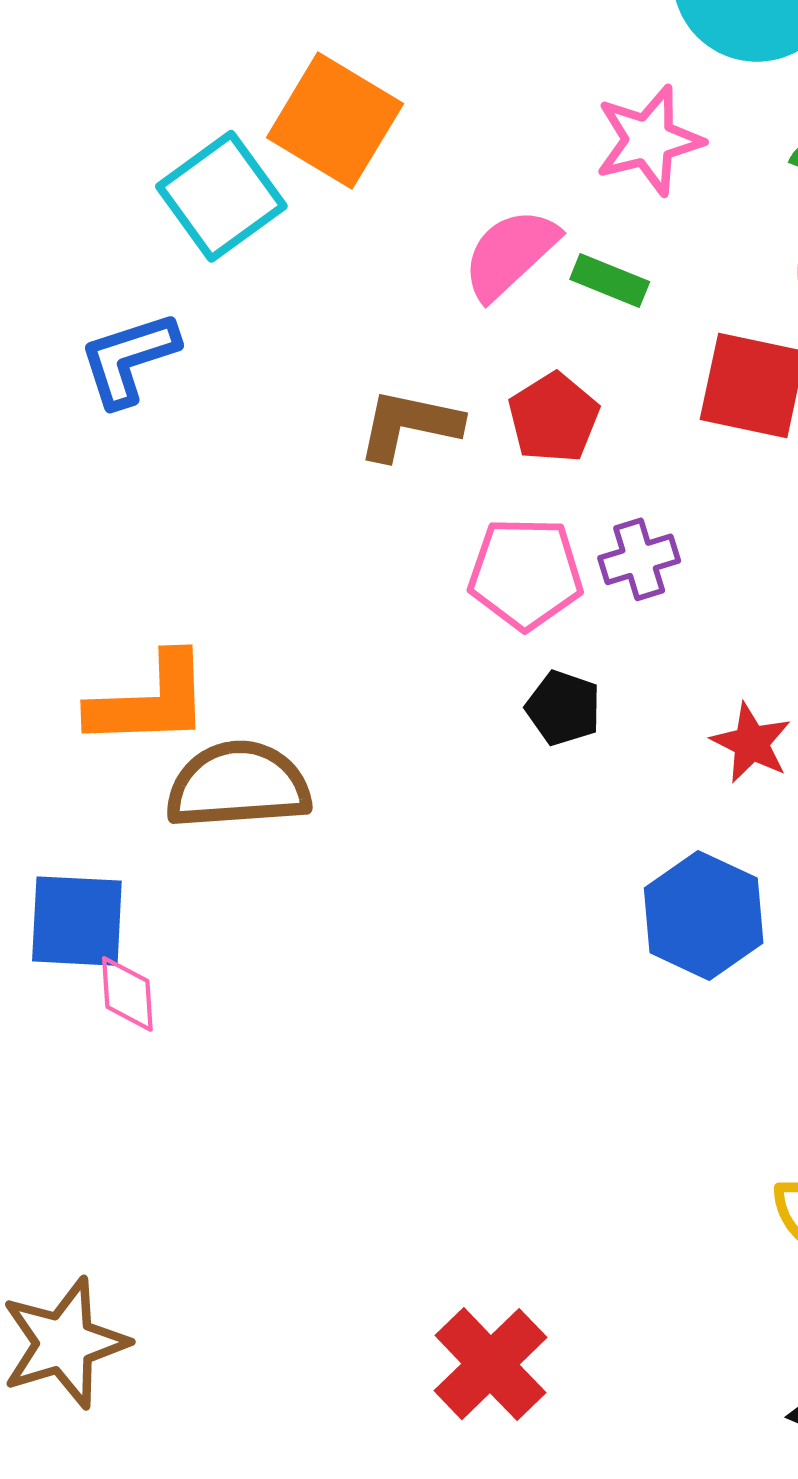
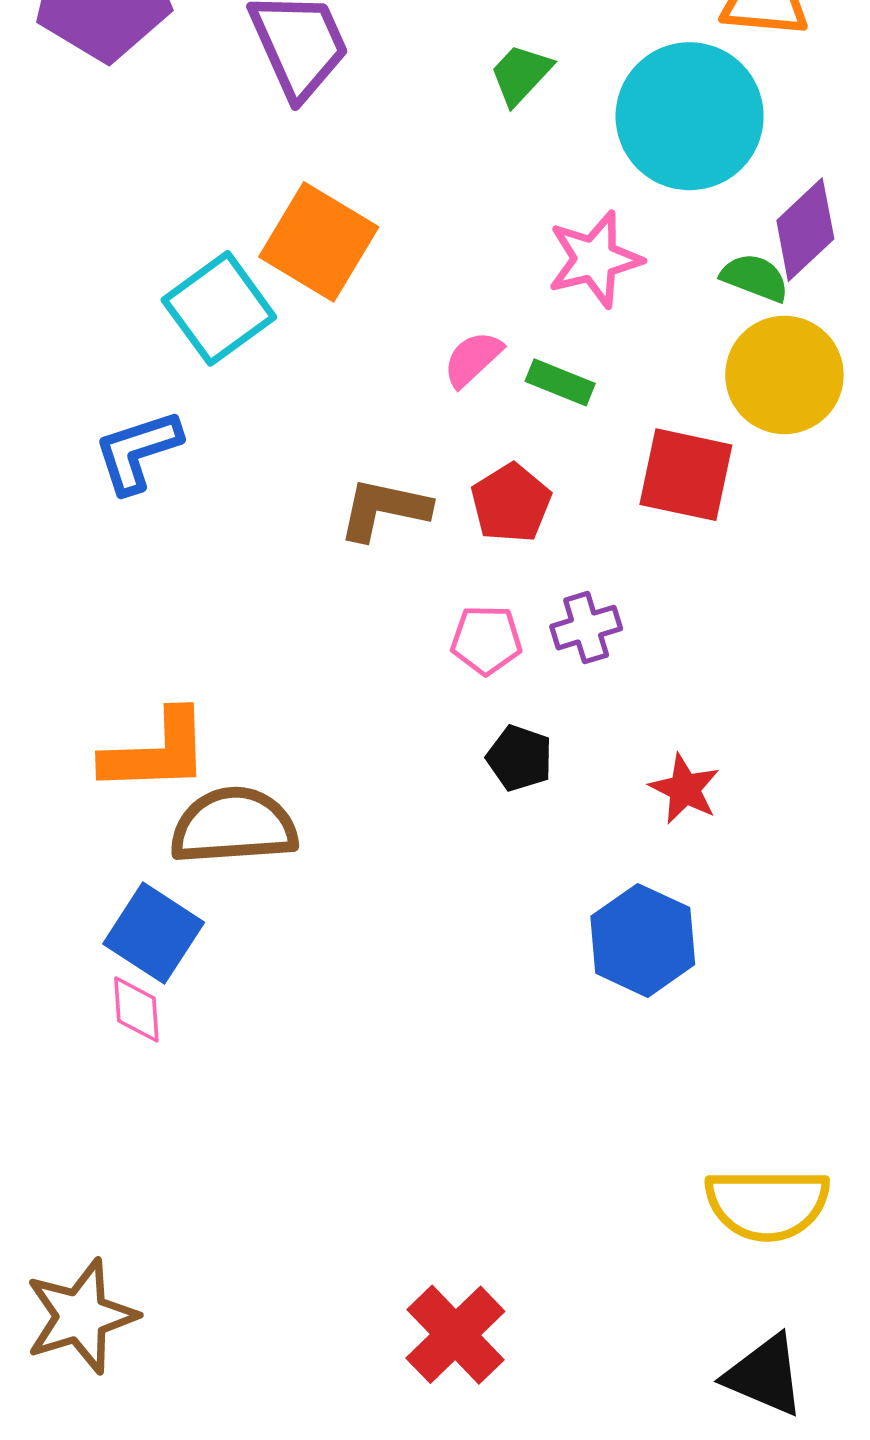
pink semicircle: (510, 254) -> (473, 359), size x0.7
pink pentagon: (526, 573) -> (486, 640), size x0.7
blue square: (77, 921) -> (154, 933), moved, turned 30

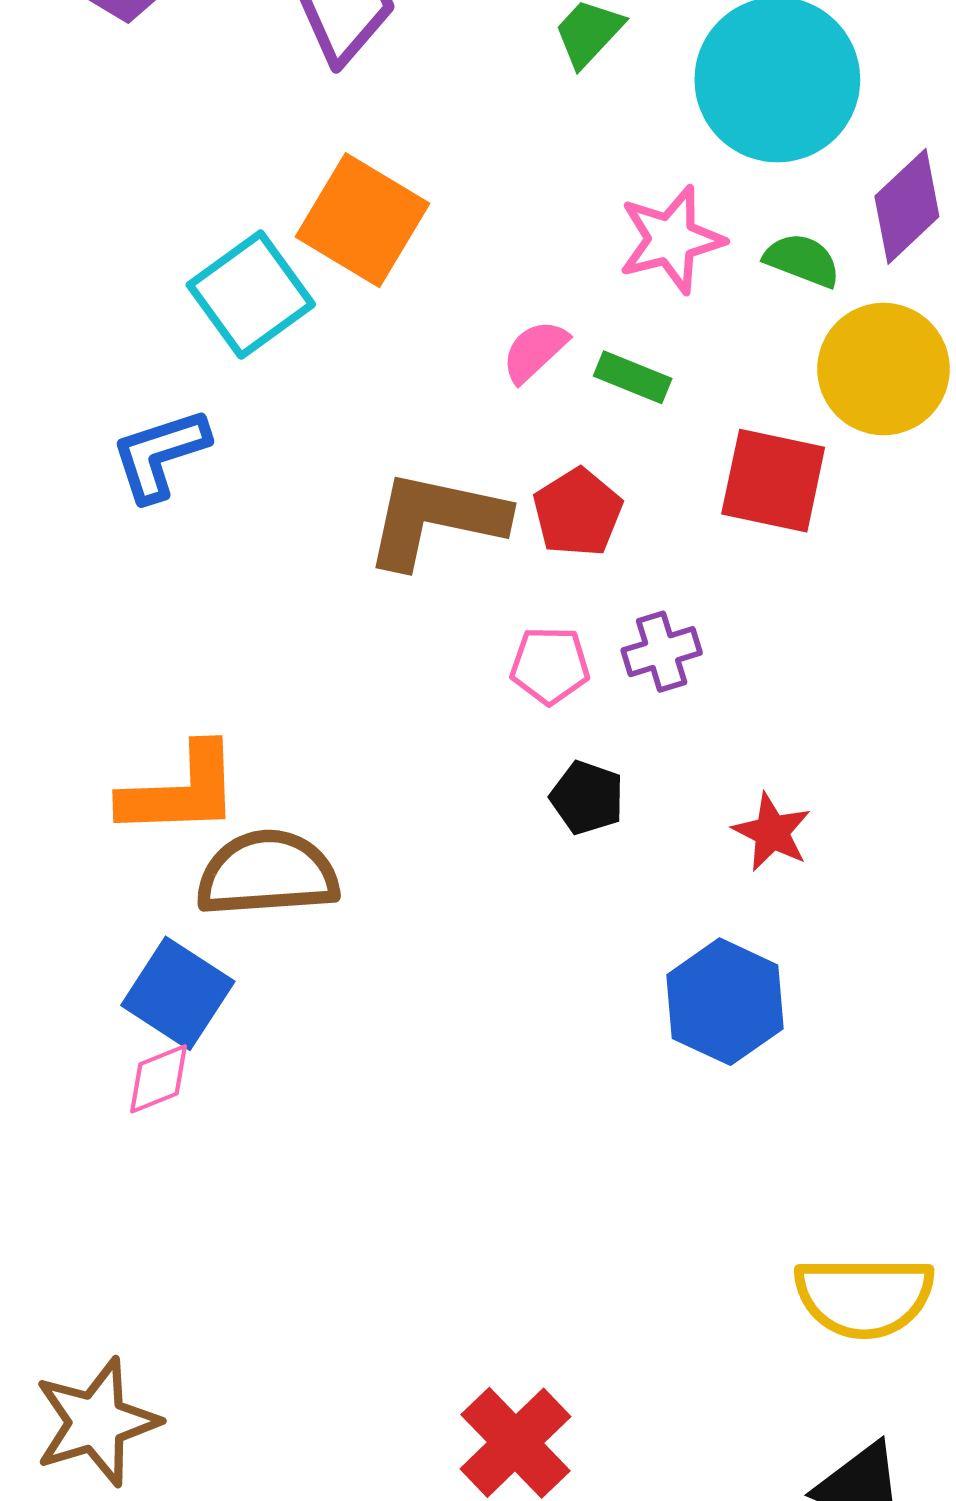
green semicircle: (755, 278) -> (802, 260), moved
brown L-shape: (384, 509) -> (436, 519), size x1.4
pink diamond: (136, 1009) -> (159, 1079), turned 72

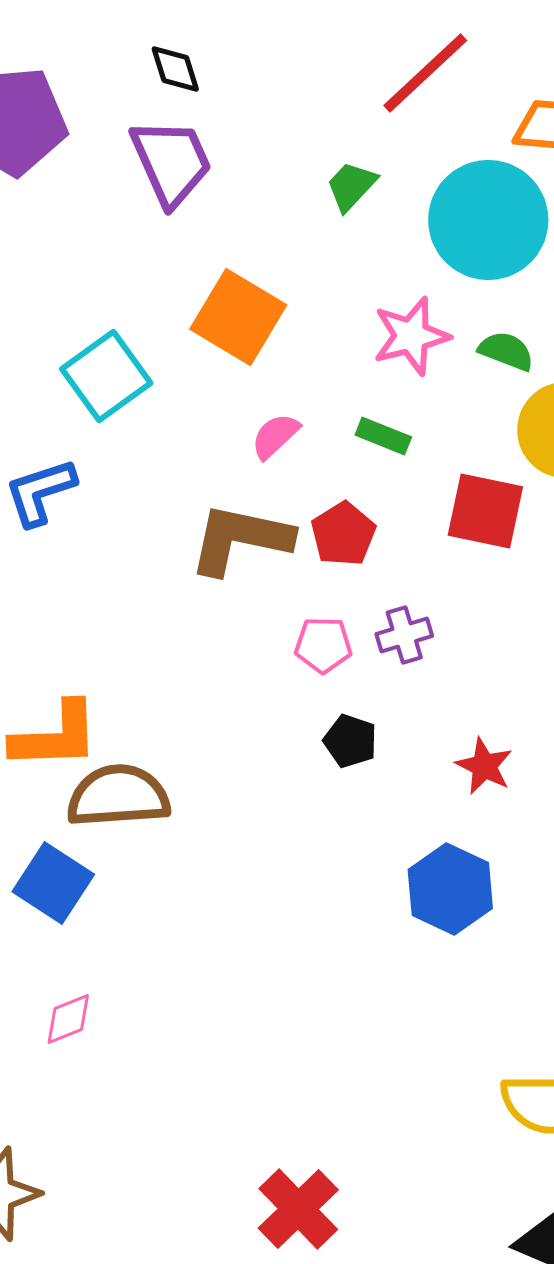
orange square: (362, 220) -> (238, 317), moved
pink semicircle: (535, 351) -> (275, 436), moved
pink diamond: (159, 1079) -> (68, 1019), moved

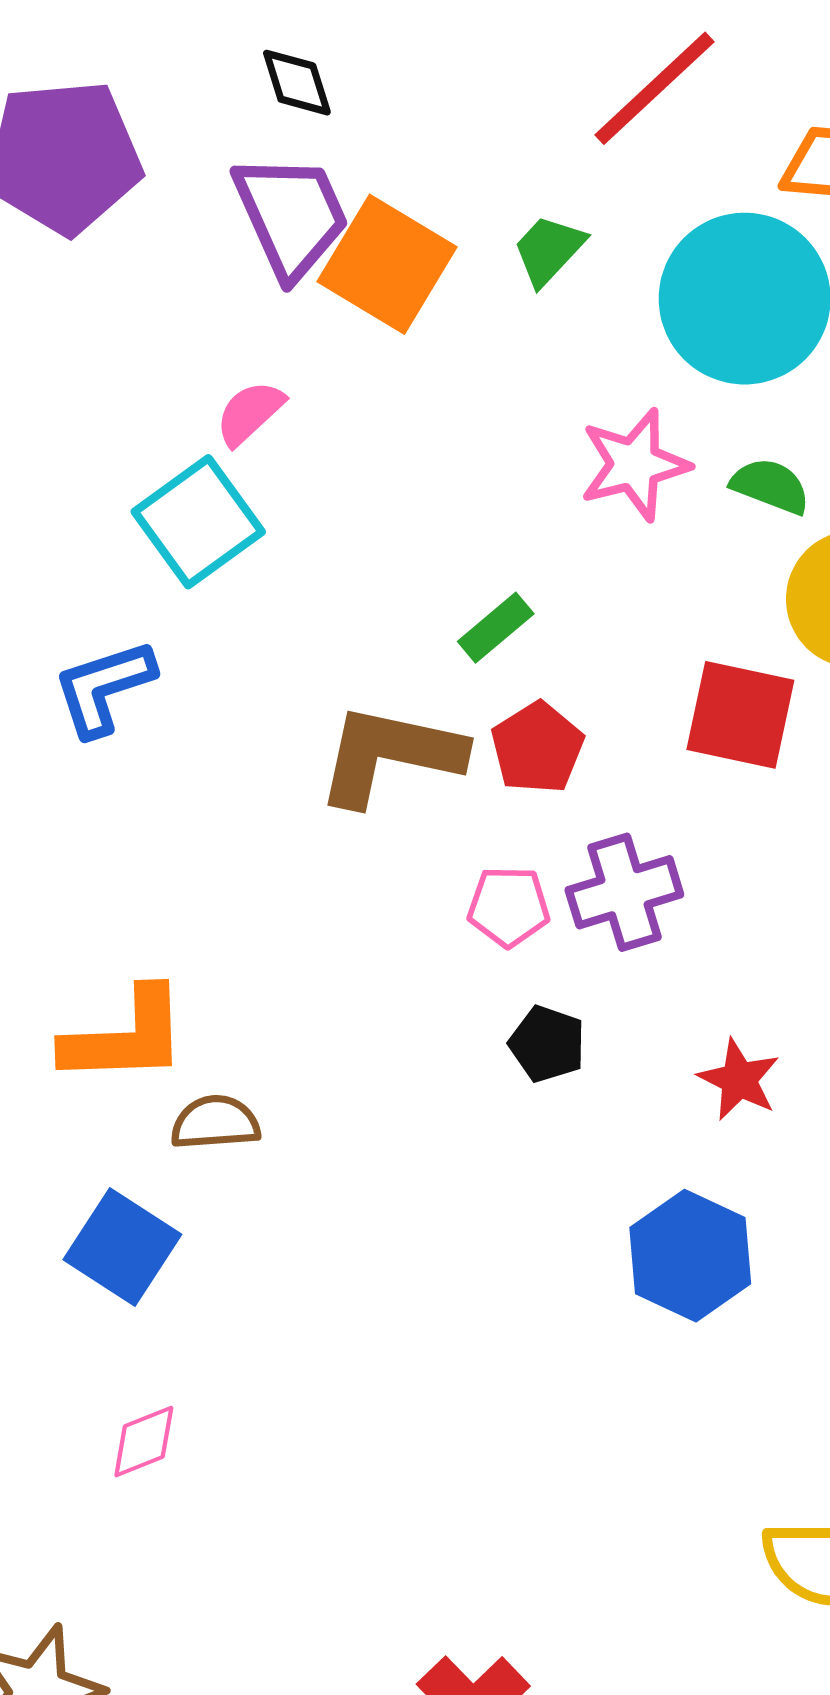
orange square: (238, 317) -> (387, 264), moved
pink semicircle: (275, 436) -> (250, 413), moved
green rectangle: (383, 436) -> (496, 628), moved, turned -62
purple cross: (404, 635) -> (624, 892), size x1.4
brown semicircle: (118, 796) -> (215, 1123), size x0.6

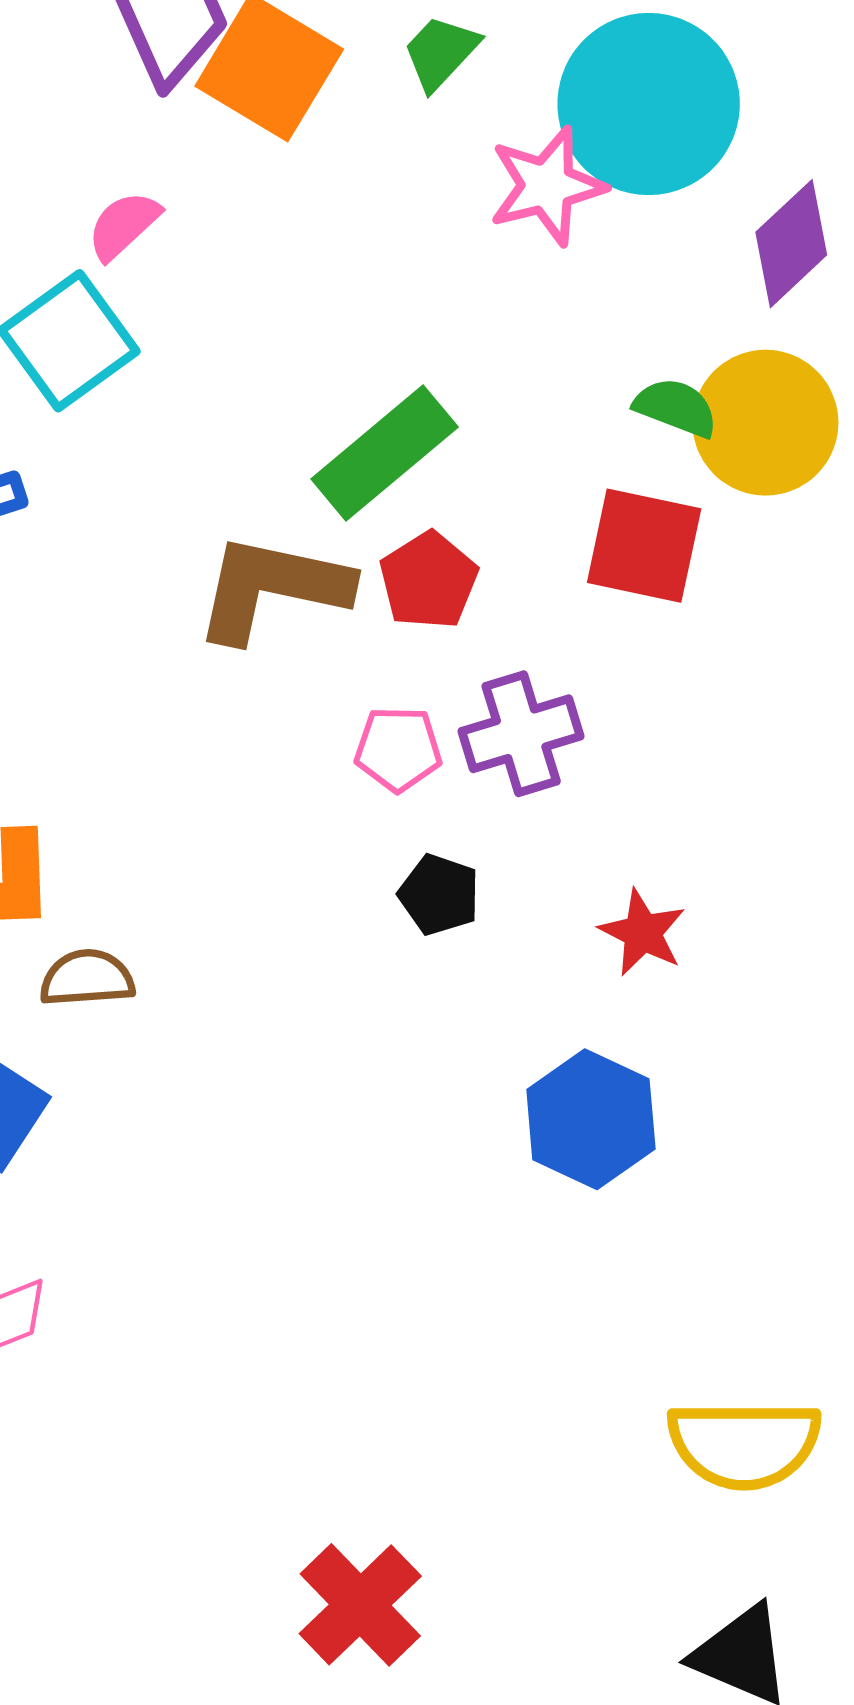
pink star: (634, 465) -> (547, 186), moved
green semicircle: (770, 486) -> (676, 407), moved
green rectangle: (496, 628) -> (385, 453), size x1.8

